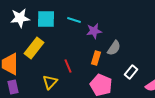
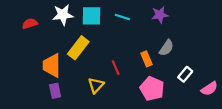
purple star: (94, 31) -> (160, 15), moved
orange rectangle: (96, 58) -> (147, 59), turned -40

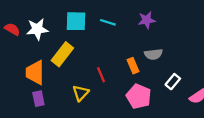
white star: (63, 15) -> (37, 29), moved
red semicircle: (30, 24) -> (12, 29), turned 48
gray semicircle: (166, 48) -> (153, 54), turned 49

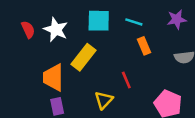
red semicircle: (12, 29) -> (28, 30), turned 35
white star: (37, 29) -> (56, 30), turned 30
orange rectangle: (133, 66) -> (144, 46), moved

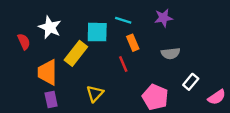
cyan square: (99, 21) -> (97, 32), moved
red semicircle: (28, 30) -> (24, 42), moved
red line: (126, 80) -> (123, 64), moved

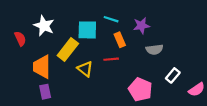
purple star: (163, 18) -> (141, 26), moved
red line: (123, 64) -> (111, 59), turned -72
yellow triangle: (95, 94) -> (85, 69), moved, turned -35

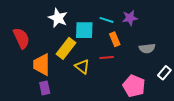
white star: (44, 26) -> (58, 18), moved
purple star: (141, 26) -> (130, 18), moved
red semicircle: (20, 39) -> (21, 38), size x1.5

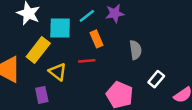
cyan line: (107, 20) -> (87, 16), turned -56
gray semicircle: (147, 48) -> (135, 50), turned -91
purple rectangle: (45, 88) -> (42, 95), moved

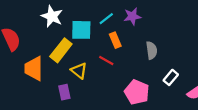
red line: (87, 61) -> (106, 61), turned 35

